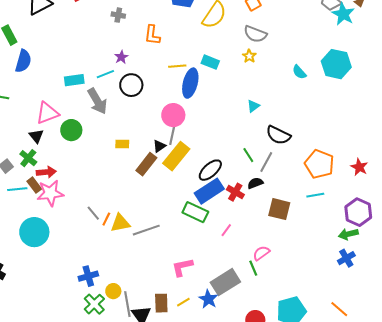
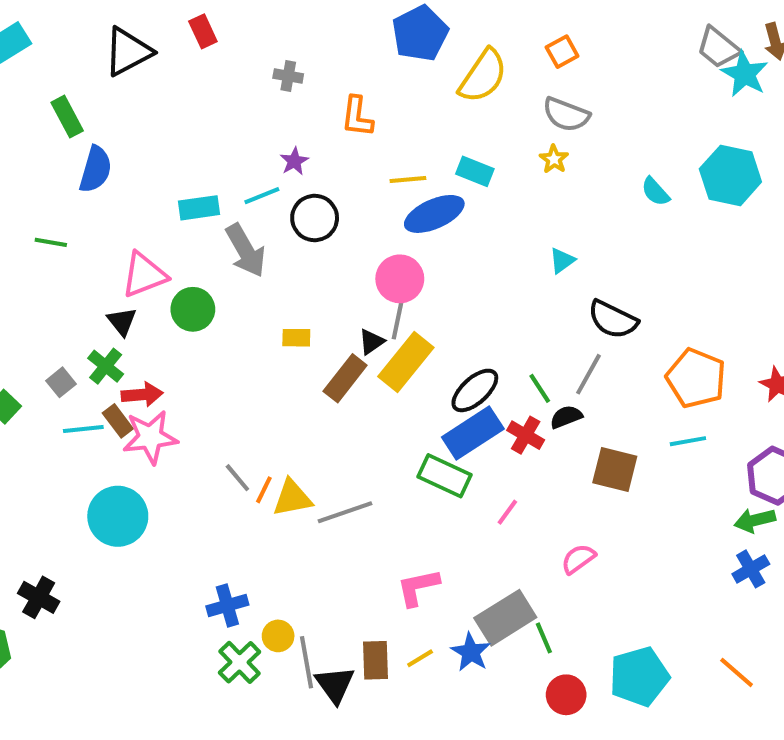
blue ellipse: (190, 83) -> (434, 214), turned 52
green line: (248, 155) -> (540, 388), moved
green line: (253, 268) -> (544, 638), moved

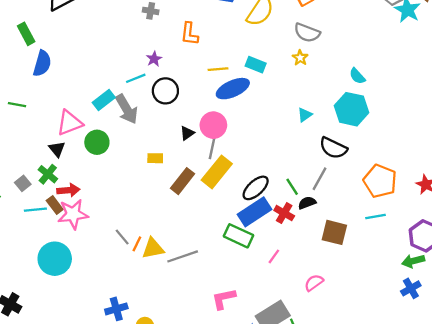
cyan hexagon: (730, 175) -> (352, 109), moved
cyan rectangle: (199, 208) -> (104, 100), moved, turned -30
black triangle: (371, 342) -> (187, 133), moved

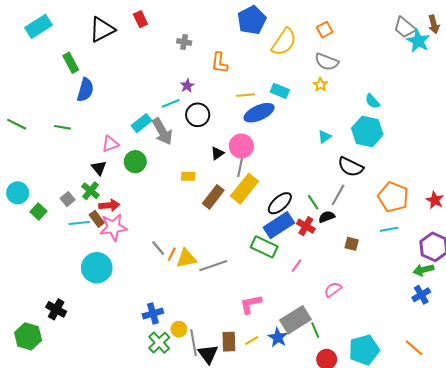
pink triangle: (70, 123) -> (110, 144), size x0.7
brown square: (334, 232) -> (352, 244), size x0.6

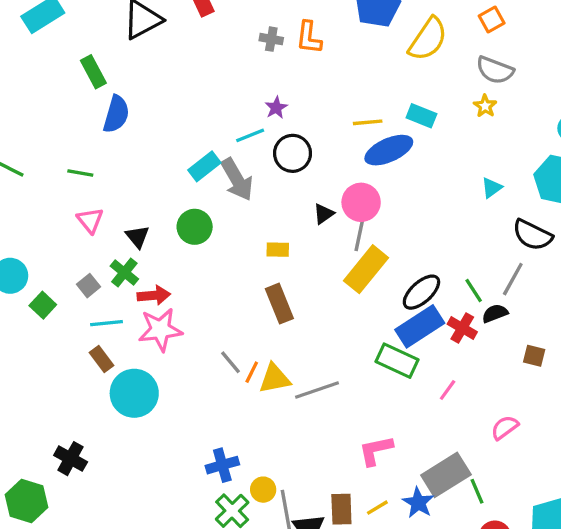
orange L-shape: (220, 63) -> (309, 37), moved
pink triangle: (110, 144) -> (90, 220), moved, turned -48
brown rectangle: (213, 197) -> (279, 304), moved, turned -60
brown rectangle: (97, 219) -> (102, 359), moved

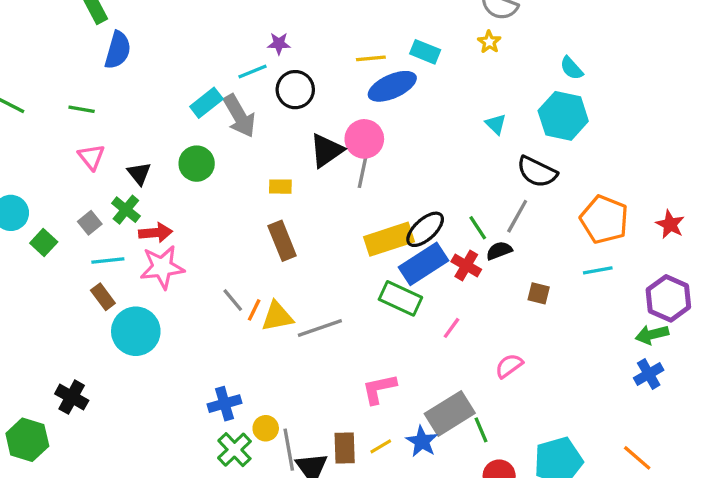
purple star: (276, 108) -> (279, 44), turned 30
cyan triangle: (492, 188) -> (496, 124), turned -40
black triangle: (324, 214) -> (326, 150), size x1.6
yellow rectangle: (366, 269) -> (389, 239), moved, turned 33

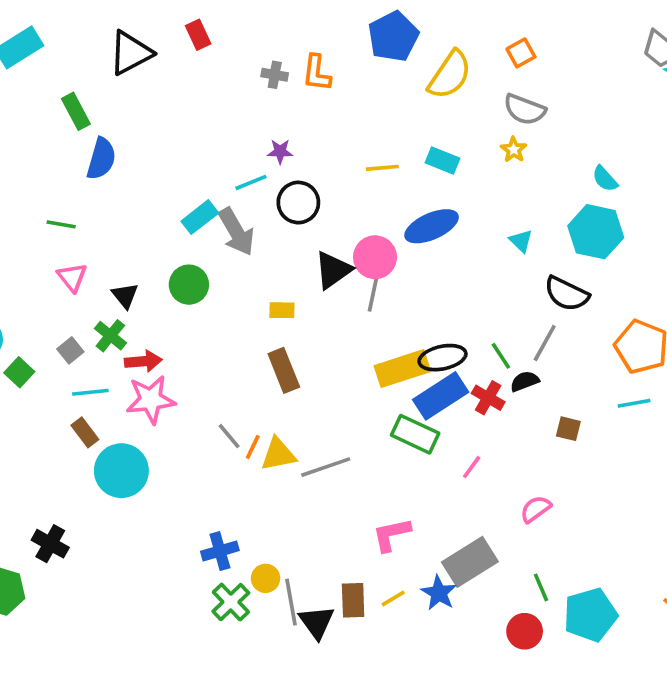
blue ellipse: (392, 86) -> (432, 226), moved
black ellipse: (425, 229) -> (442, 358), turned 30
green line: (481, 430) -> (541, 587), moved

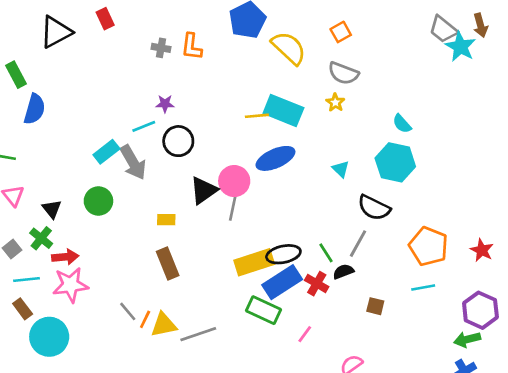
yellow semicircle: (450, 75) -> (289, 48), turned -81
cyan rectangle: (442, 161) -> (283, 110), size x1.6
yellow line: (382, 168) -> (257, 116), moved

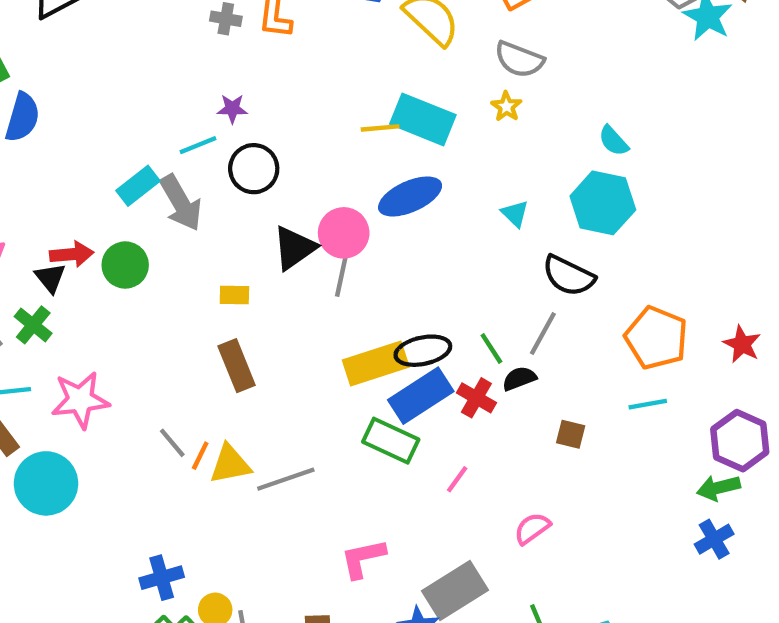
red arrow: (65, 257) -> (72, 254), moved

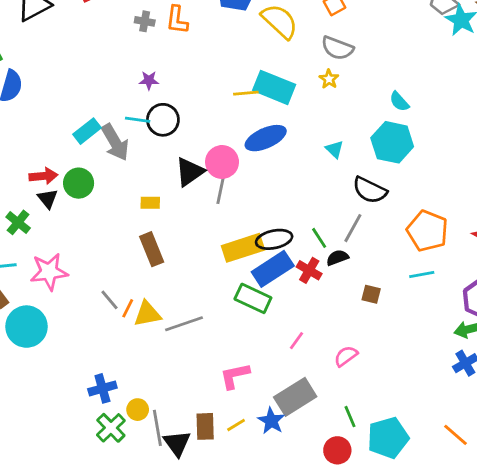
cyan line: (198, 145) -> (138, 120), moved, turned 30
black triangle: (50, 278) -> (48, 199), moved
pink line: (457, 479) -> (297, 341), moved

